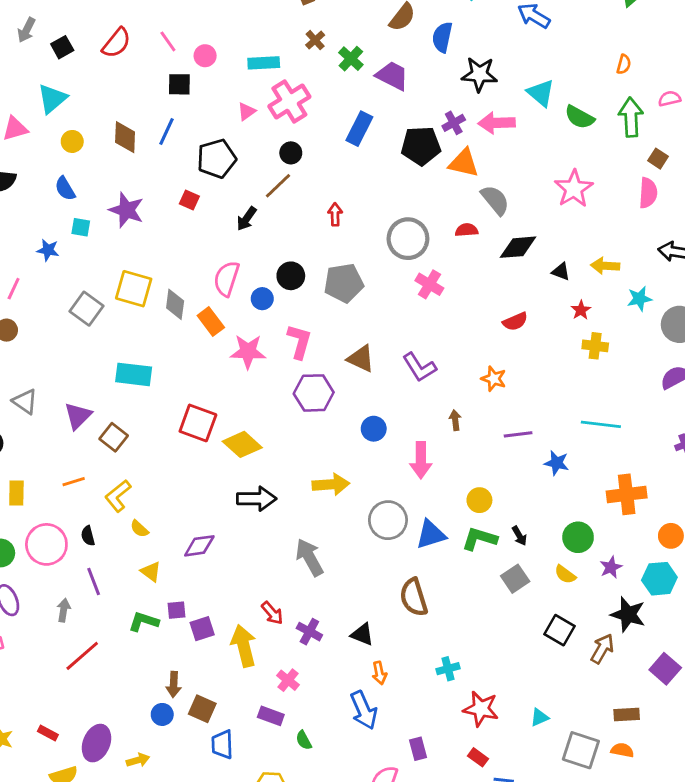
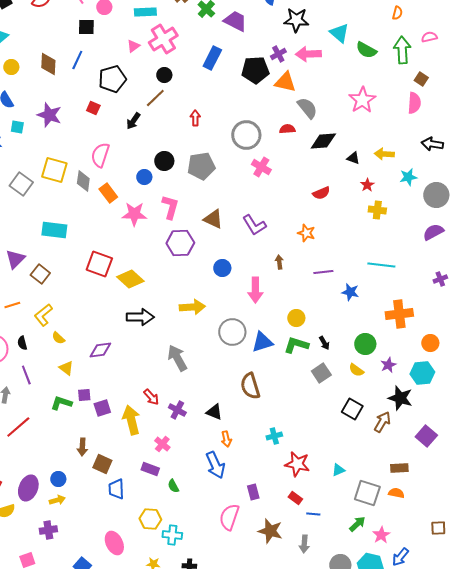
pink semicircle: (227, 279) -> (100, 155), moved
blue circle: (162, 714) -> (58, 479), moved

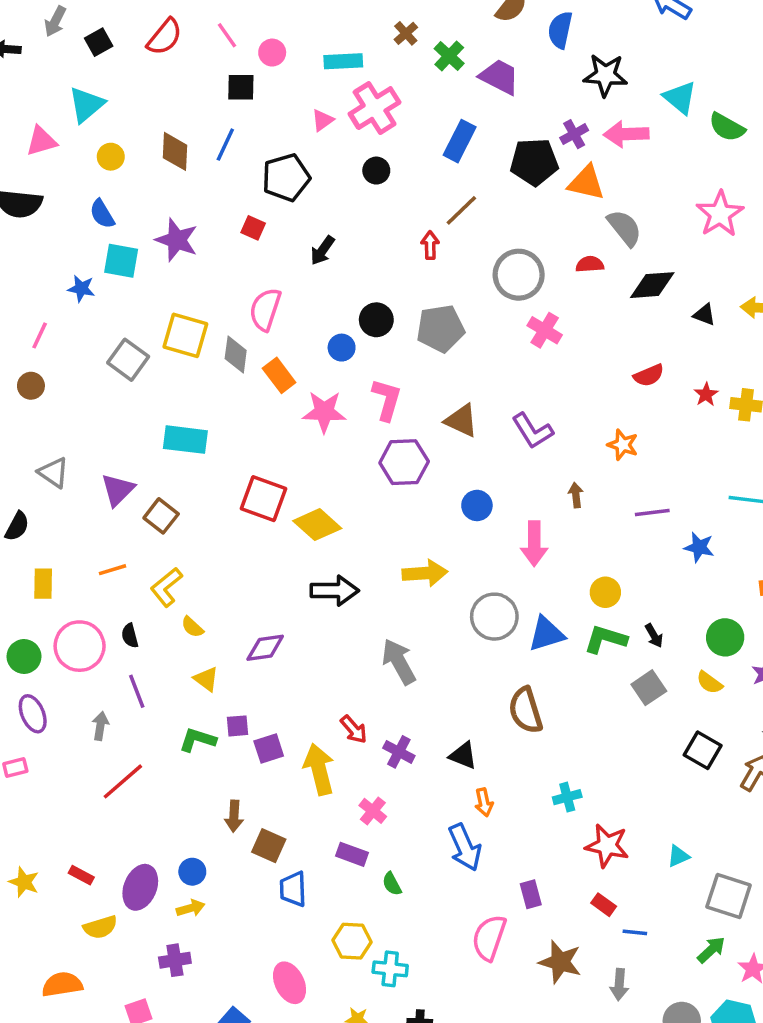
brown line: (155, 98) -> (461, 210), moved
cyan square: (17, 127) -> (121, 261), size x1.5
red star: (367, 185) -> (706, 394), moved

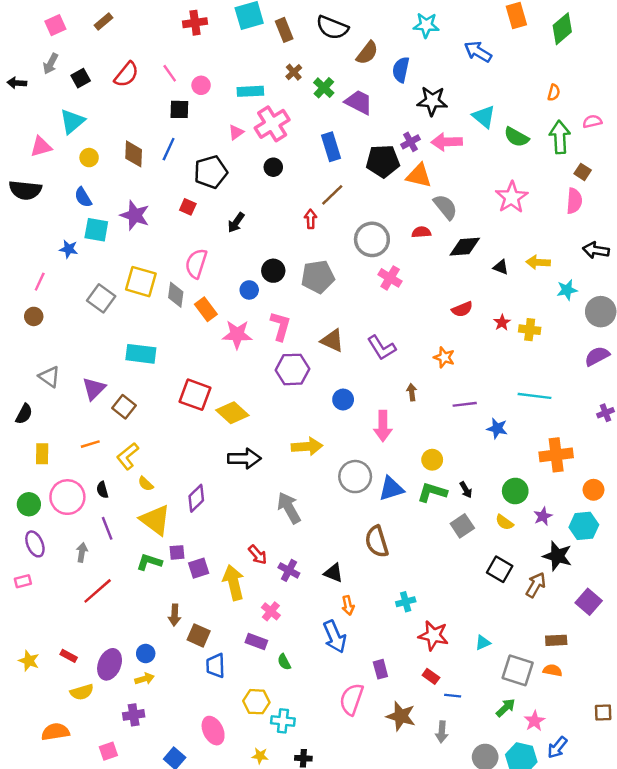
blue rectangle: (460, 141) -> (331, 147), turned -44
purple diamond: (265, 648) -> (196, 498), turned -36
yellow triangle: (206, 679) -> (155, 520), size x1.8

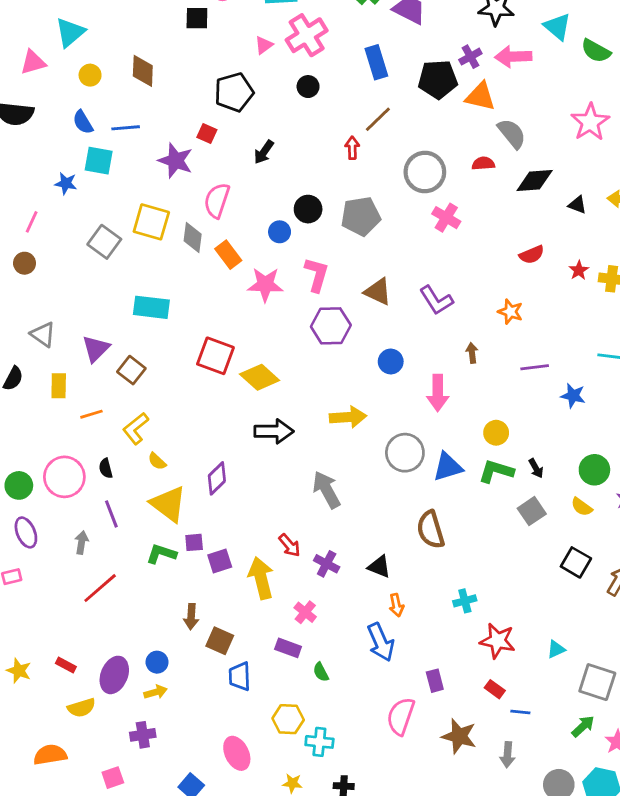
blue line: (169, 149) -> (126, 128), moved, turned 60
purple star: (135, 215) -> (176, 161), moved
yellow rectangle: (42, 454) -> (59, 386), moved

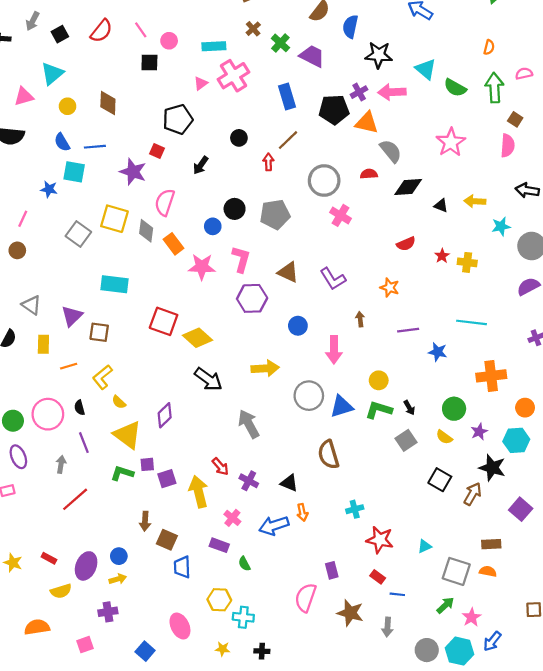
black circle: (308, 87) -> (239, 138), moved
brown square: (131, 370) -> (99, 332), turned -30
black arrow: (274, 431) -> (208, 379), turned 36
blue arrow: (381, 642) -> (274, 526), moved, turned 96

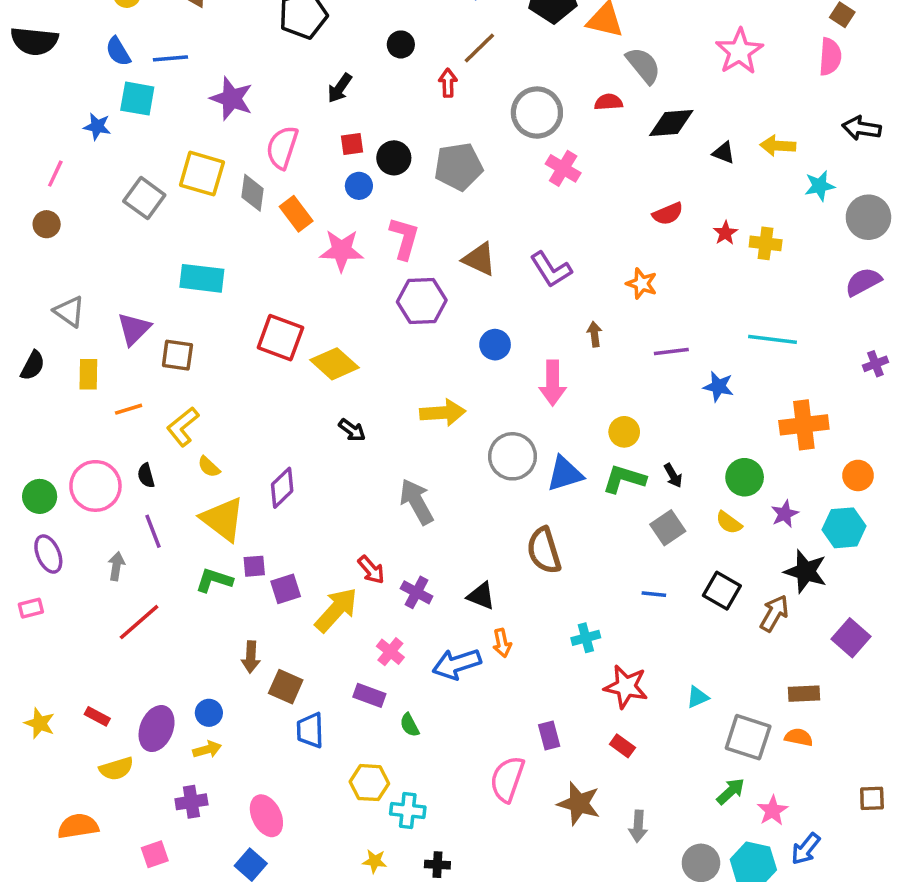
red square: (157, 151) -> (352, 144), moved, turned -32
black arrow: (208, 379) -> (352, 430), size x0.6
yellow arrow: (199, 492) -> (336, 610), turned 56
blue line: (397, 594) -> (654, 594), moved
pink ellipse: (180, 626) -> (266, 816), moved

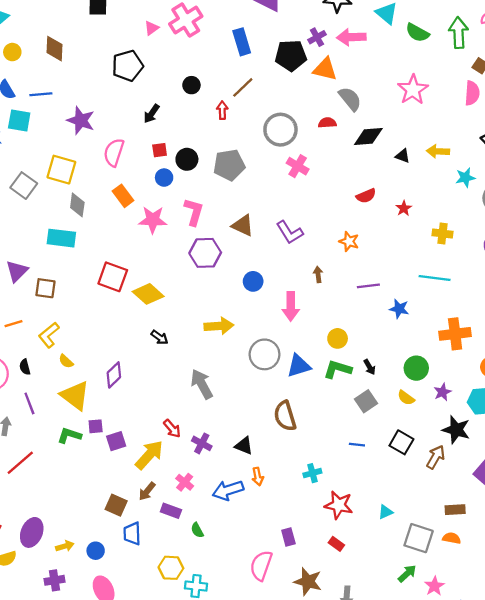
gray diamond: (252, 193) -> (77, 205), moved
yellow cross: (766, 243) -> (443, 233), moved
brown arrow: (251, 657) -> (147, 491), moved, turned 36
blue circle: (209, 713) -> (96, 551), moved

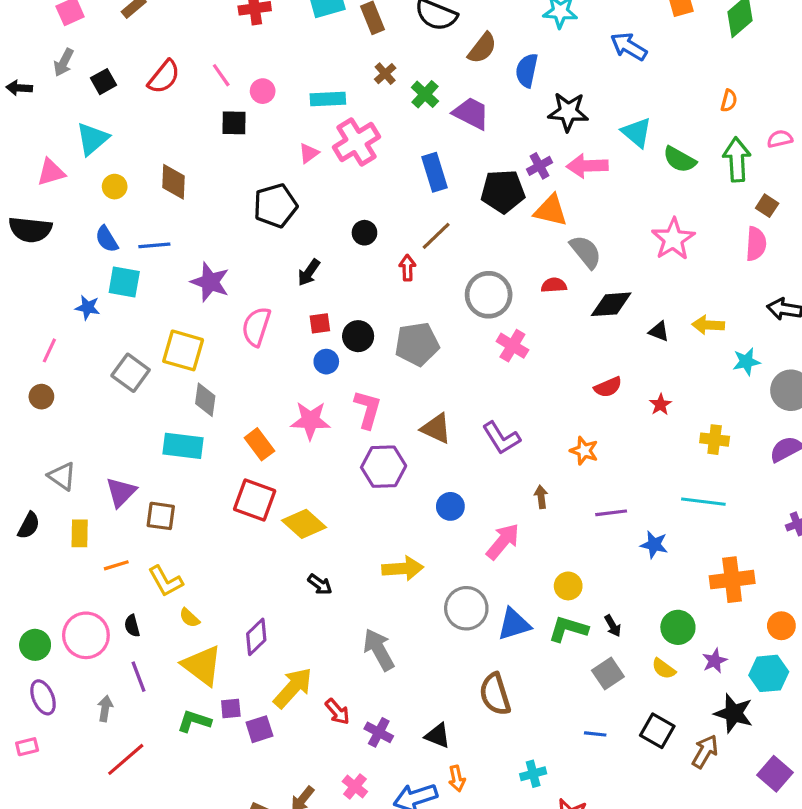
orange rectangle: (123, 196) -> (259, 444), moved
pink arrow: (291, 306) -> (503, 541), turned -140
yellow L-shape: (49, 335) -> (166, 581), turned -80
yellow arrow: (149, 455) -> (293, 688), moved

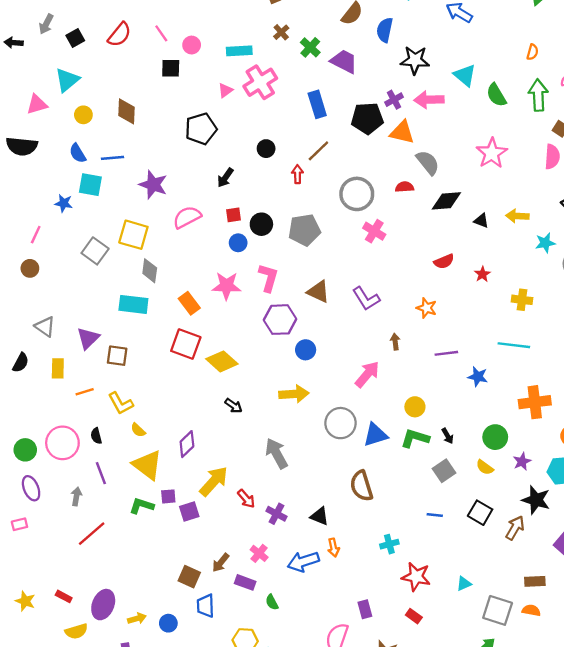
green semicircle: (680, 160) -> (496, 95), turned 30
pink semicircle: (256, 327) -> (187, 217), turned 44
blue circle: (450, 506) -> (306, 350), moved

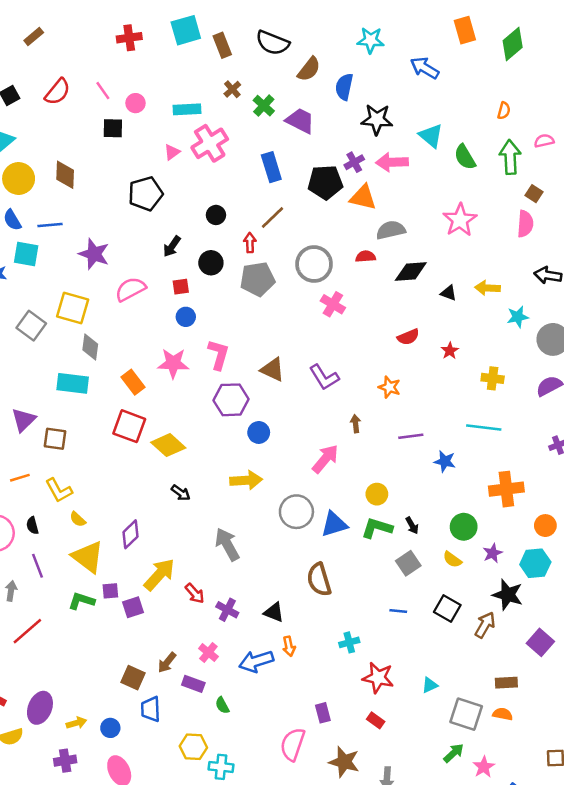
yellow circle: (83, 115) -> (19, 179), size x1.6
gray semicircle: (428, 163) -> (391, 230), turned -64
black circle: (261, 224) -> (211, 263), moved
gray pentagon: (304, 230) -> (257, 279), moved

